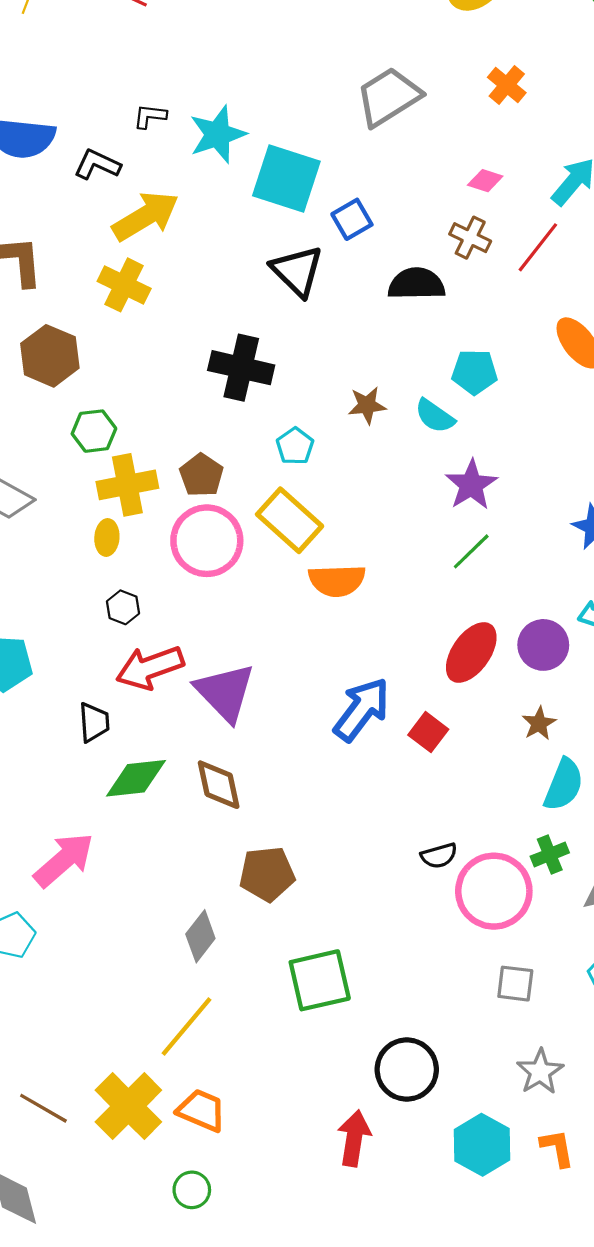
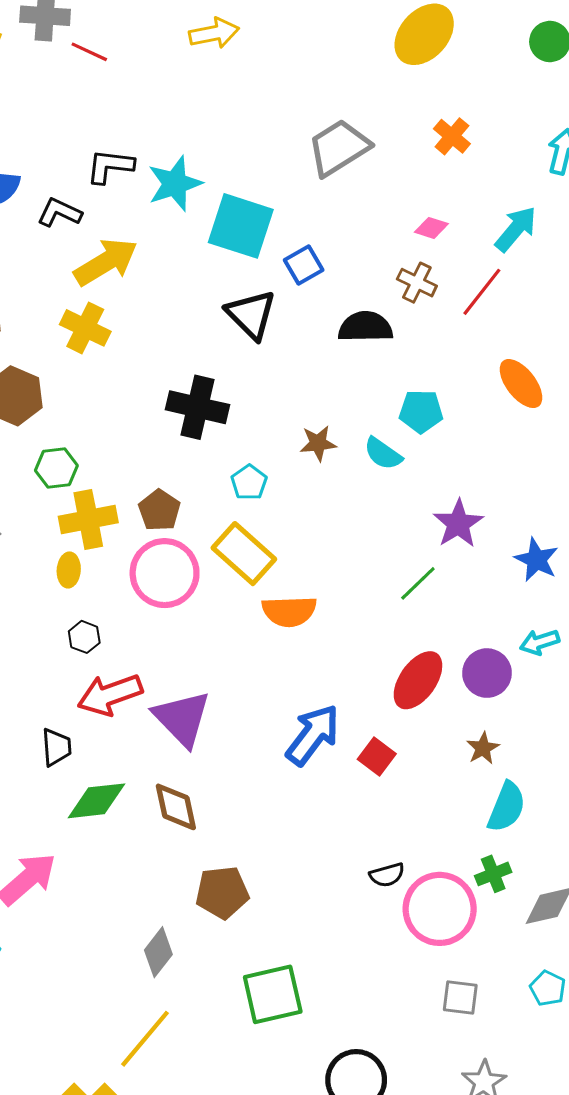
black L-shape: (150, 116) -> (110, 166), size x1.5
purple star: (471, 485) -> (458, 524), moved

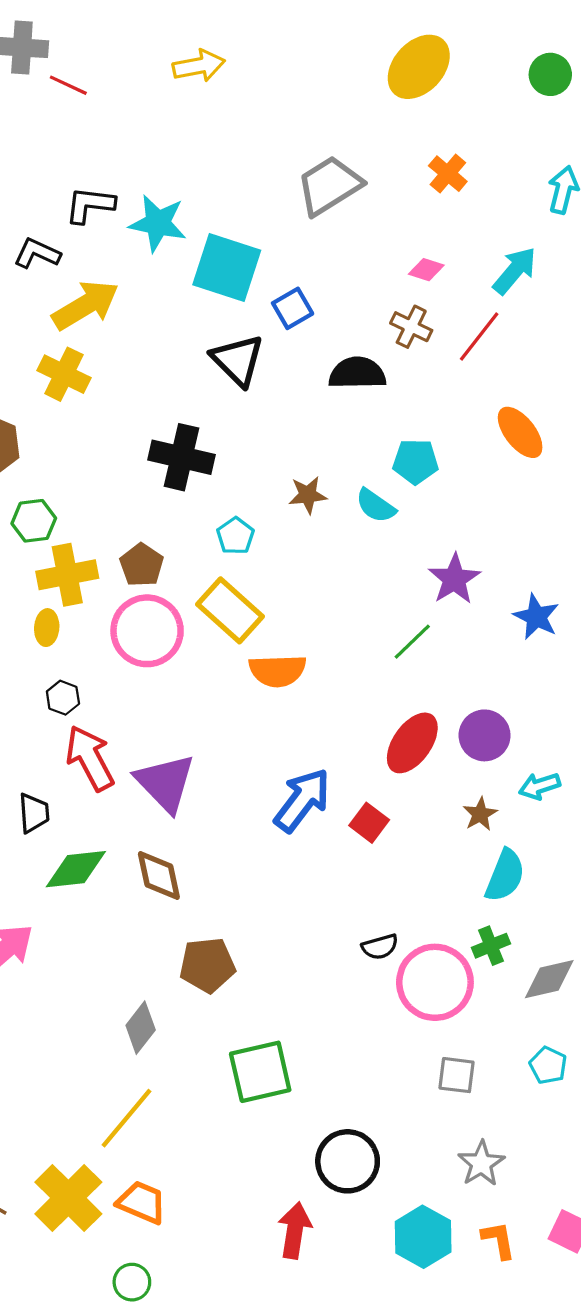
cyan star: (175, 184) -> (158, 223), turned 30
cyan arrow: (540, 642) -> (540, 786), moved
red arrow: (110, 695) -> (90, 758), turned 82

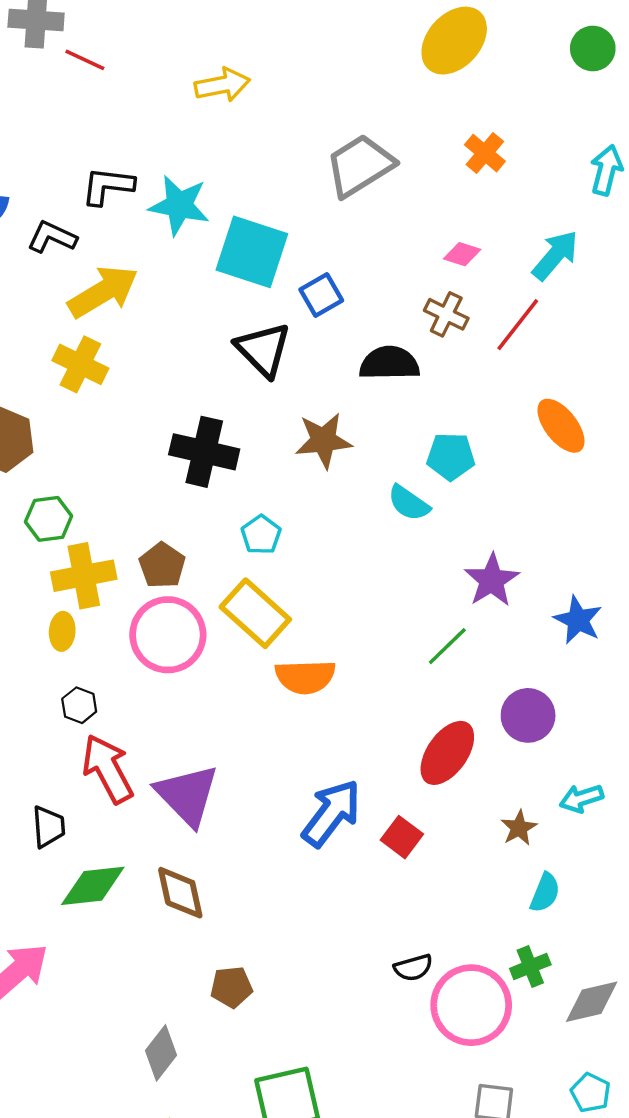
yellow arrow: (199, 66) -> (222, 85), moved
brown star: (308, 495) -> (323, 440), moved, size x1.4
purple circle: (485, 735) -> (528, 715), moved
cyan semicircle: (505, 876) -> (545, 893), size x0.7
brown pentagon: (207, 965) -> (231, 987), size x0.7

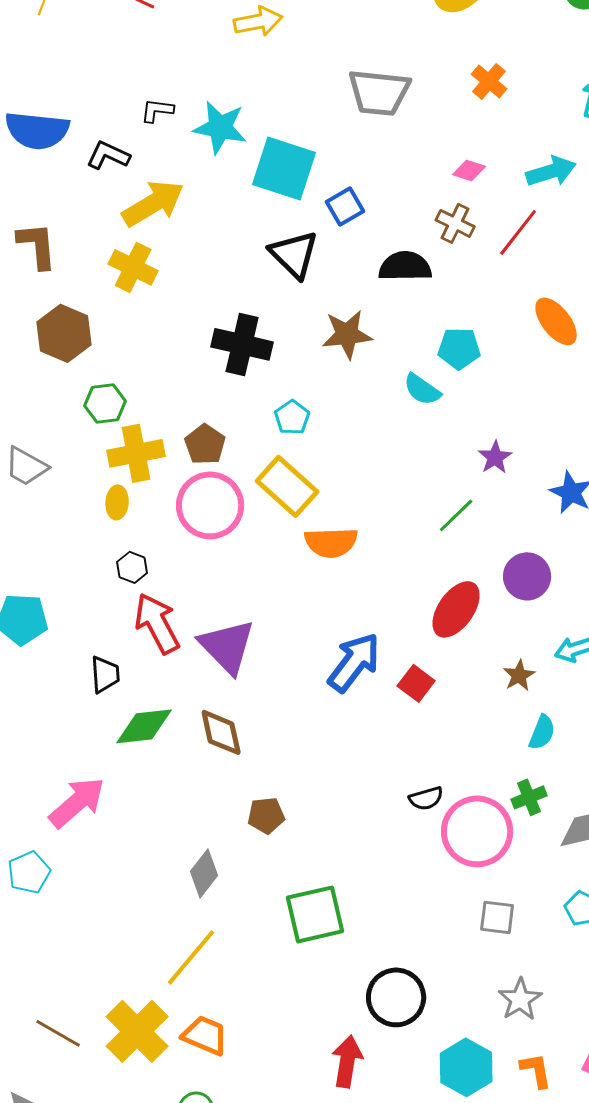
gray trapezoid: (360, 166) -> (379, 92), turned -142
black L-shape: (108, 186) -> (157, 110), size x0.7
cyan arrow: (555, 255) -> (551, 171), turned 33
purple star: (492, 580) -> (495, 457), size x0.7

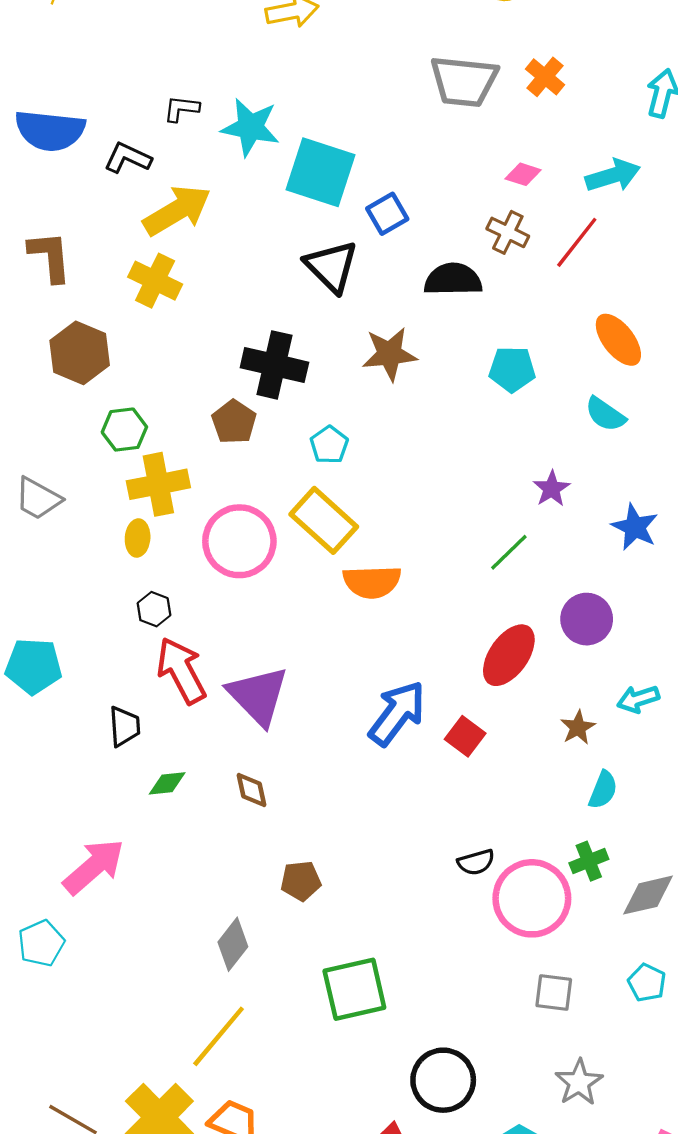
gray trapezoid: (379, 92) -> (464, 81), moved
cyan semicircle: (422, 389) -> (605, 414), moved
brown pentagon: (205, 444) -> (234, 422), moved
green diamond: (144, 726) -> (167, 783), size x0.6
brown diamond: (221, 732) -> (251, 790), size x0.7

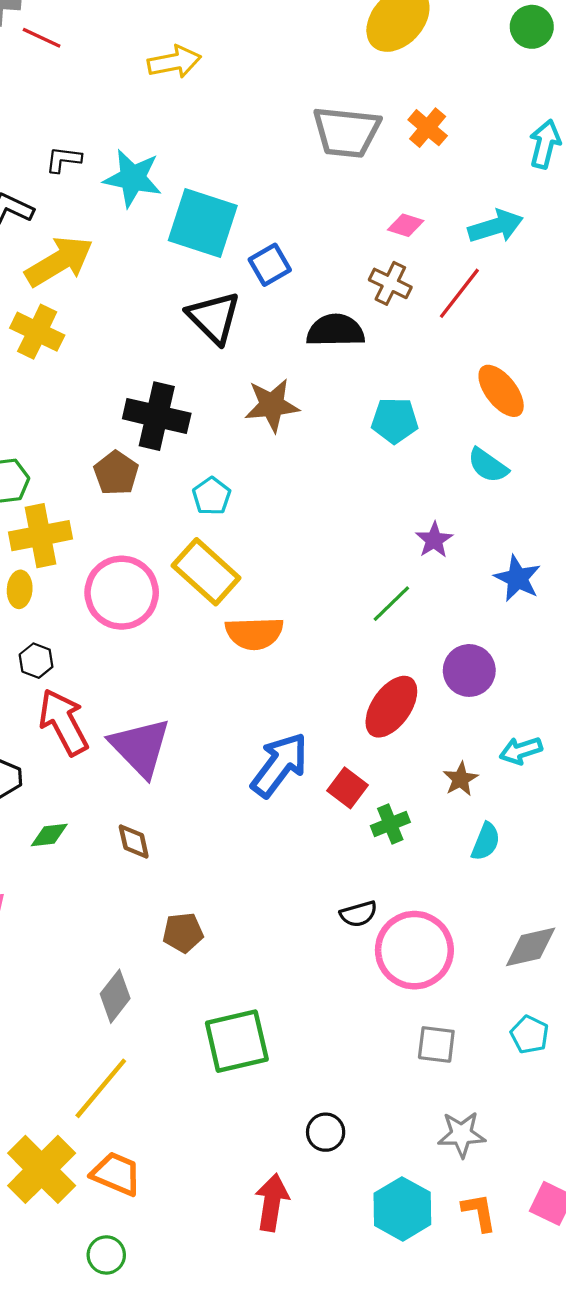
green cross: (589, 861) -> (390, 824), moved
black circle: (443, 1080) -> (326, 1132), size x0.6
gray star: (579, 1082) -> (462, 1134), turned 30

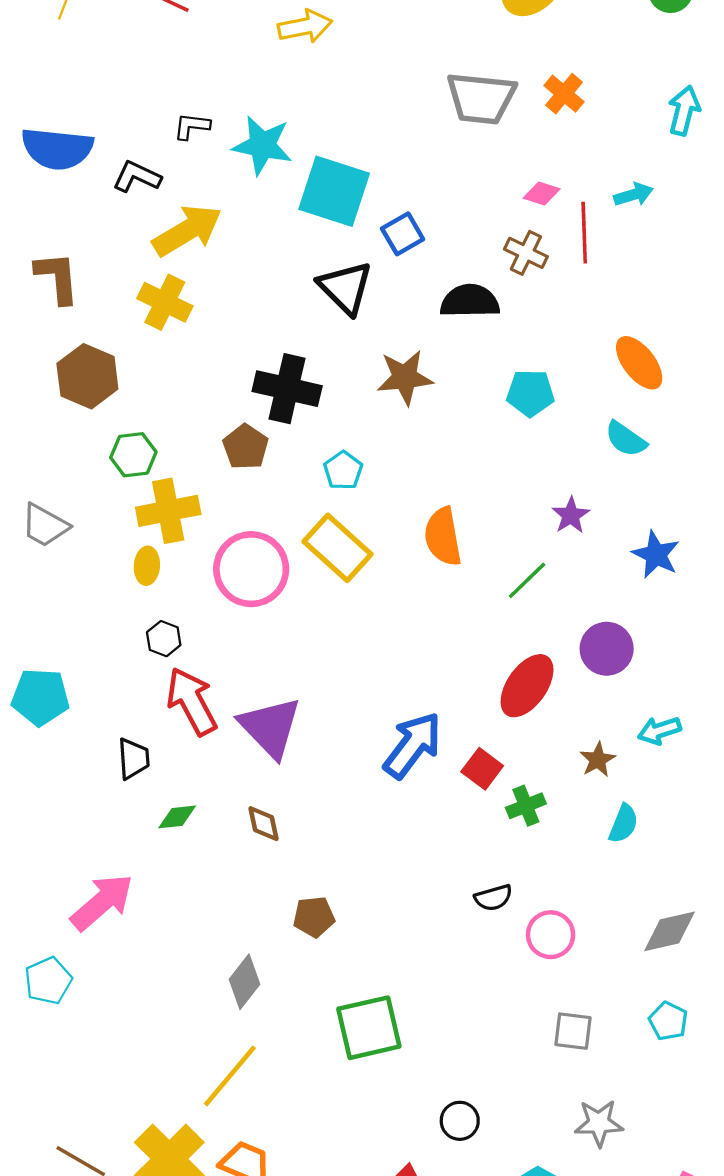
cyan arrow: (496, 226) -> (634, 195), size x0.7
red line: (459, 293) -> (584, 233), moved, turned -40
orange semicircle: (254, 633) -> (443, 537), moved, turned 82
pink circle: (414, 950) -> (551, 935), size x0.6

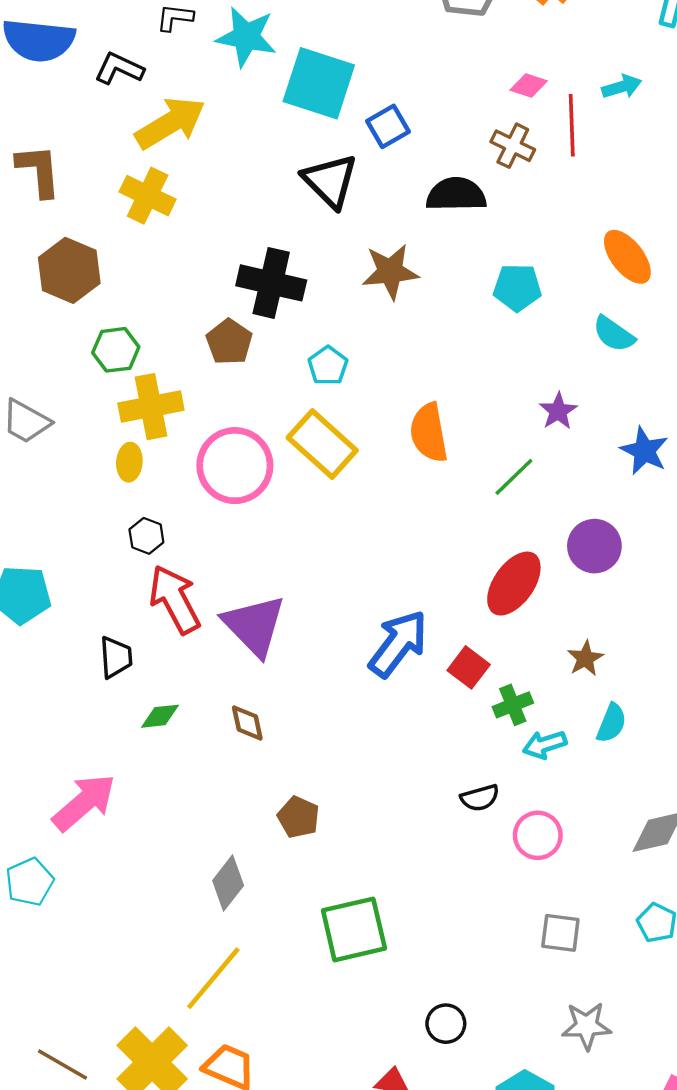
cyan arrow: (659, 731) -> (545, 745), moved
brown pentagon: (314, 917) -> (298, 817), turned 30

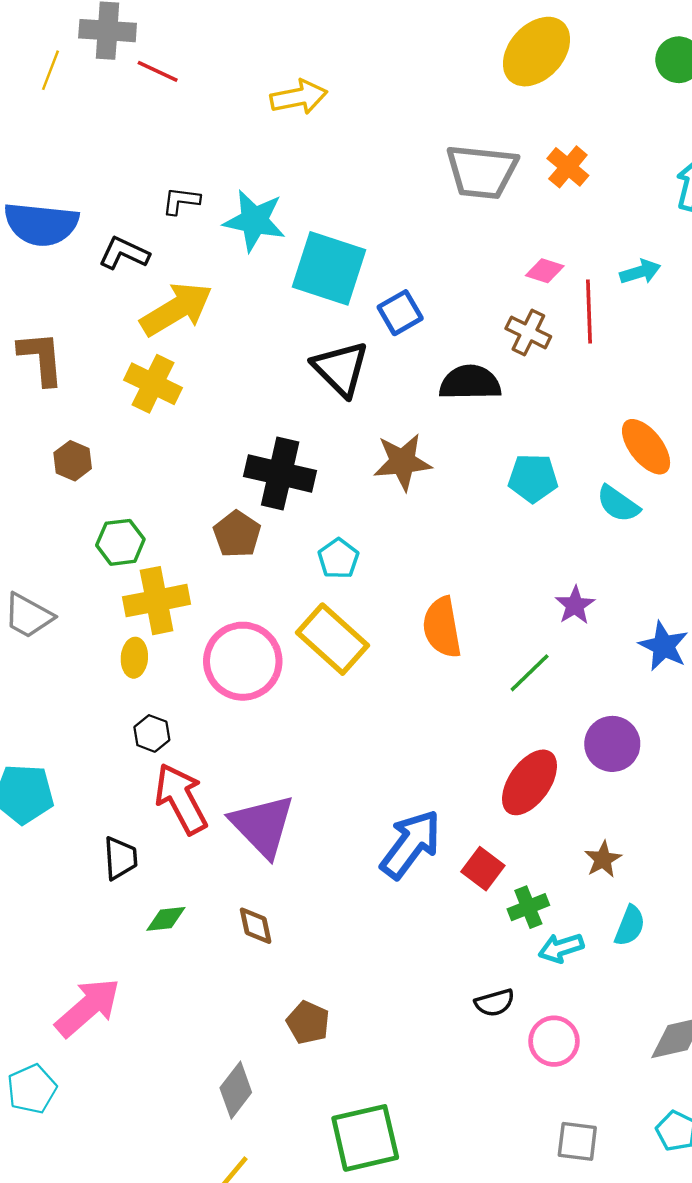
brown hexagon: (69, 270) -> (73, 461), size x0.6
cyan semicircle: (614, 334) -> (618, 504), moved

